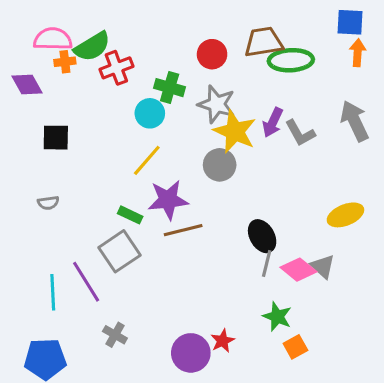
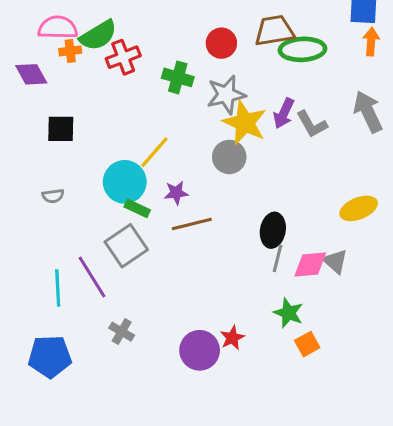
gray star: (217, 104) -> (226, 95), turned -30
cyan circle: (150, 113) -> (125, 182), moved, size x1.4
purple star: (168, 200) -> (176, 193), size x0.6
black ellipse: (262, 236) -> (273, 230), turned 40
pink diamond: (298, 270) -> (310, 265), turned -44

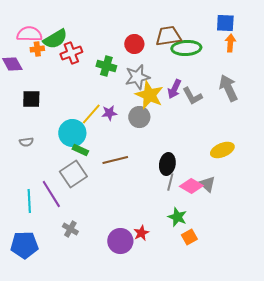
purple star: (176, 193) -> (109, 113), moved
pink diamond: (310, 265) -> (191, 186), turned 35

